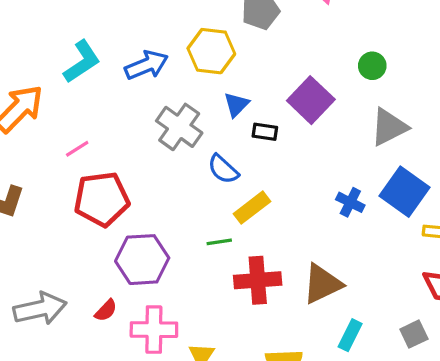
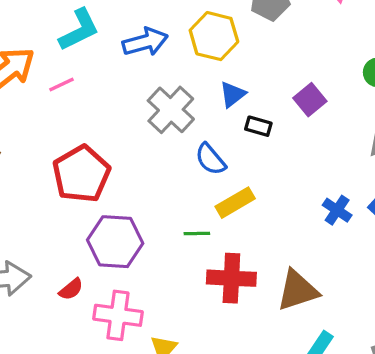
purple square: (311, 100) -> (310, 100), size x0.7
pink line: (77, 149) -> (62, 85), moved
red pentagon: (102, 199) -> (81, 174), turned -30

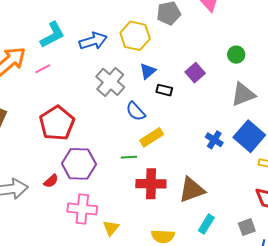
red semicircle: (71, 289) -> (51, 181), moved

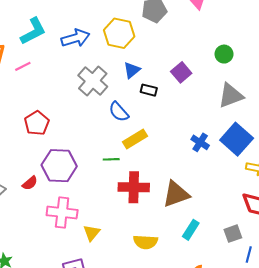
red pentagon: (57, 123) -> (37, 123), size x0.7

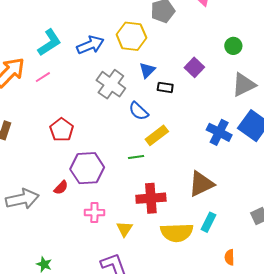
blue cross: (200, 142) -> (219, 132), size x1.4
red cross: (134, 187) -> (151, 198), moved
pink cross: (62, 213) -> (94, 213), size x0.7
cyan rectangle: (191, 230) -> (209, 222), moved
yellow semicircle: (146, 242) -> (177, 232), size x1.4

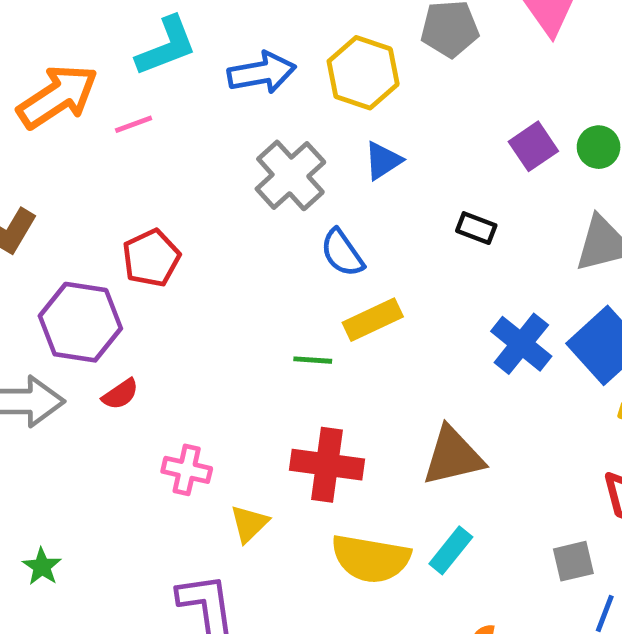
purple square: (194, 67) -> (533, 146), moved
black rectangle: (165, 87) -> (476, 228), moved
purple hexagon: (87, 168) -> (80, 322), moved

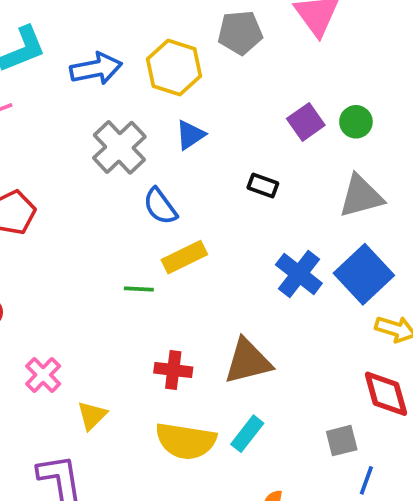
red cross: (327, 465) -> (173, 370), moved, size x0.7
pink cross: (187, 470) -> (43, 375), turned 33

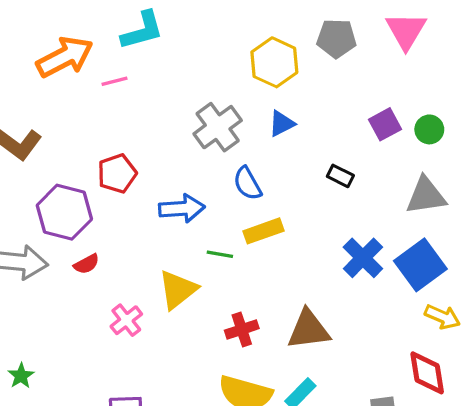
blue arrow: (96, 69) -> (182, 208), moved
red cross: (173, 370) -> (242, 329), turned -32
yellow triangle: (92, 416) -> (178, 290), moved, size x1.5

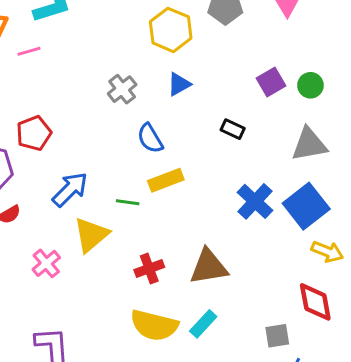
gray cross: (218, 127) -> (122, 89), size x0.7
blue arrow: (182, 208) -> (70, 189), moved, turned -39

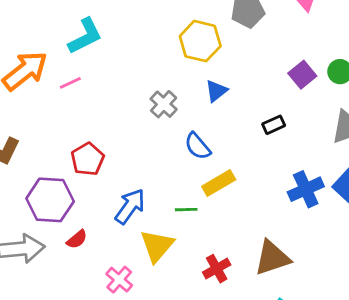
black rectangle: (233, 129) -> (274, 125), turned -40
blue cross: (255, 201) -> (306, 189), turned 32

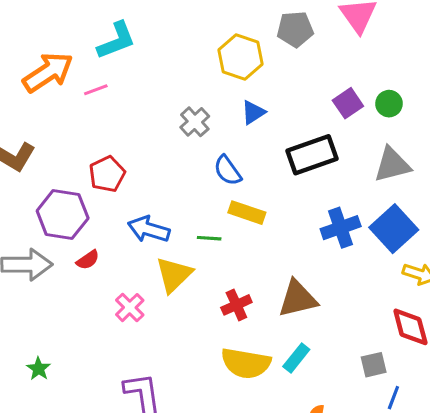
black rectangle: (274, 125) -> (312, 155), size x2.0
yellow rectangle: (219, 183) -> (247, 213), turned 44
blue arrow: (130, 206) -> (149, 229), turned -114

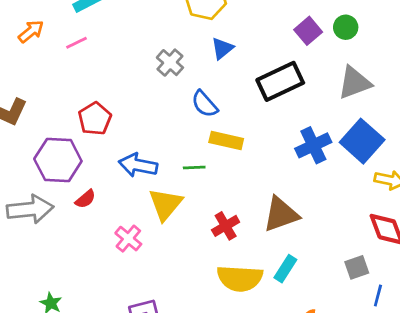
orange arrow: (48, 72) -> (31, 31), size x0.6

